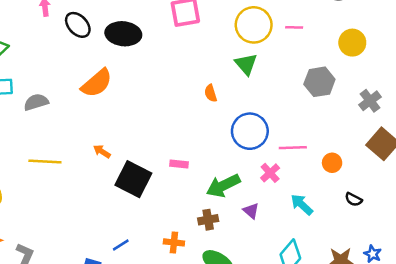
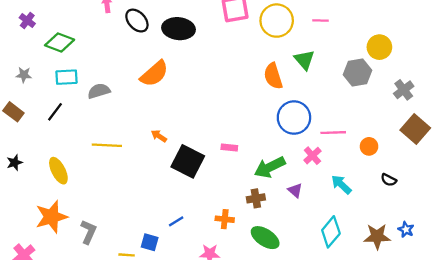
yellow circle: (254, 25) -> (277, 21), moved
pink line: (294, 27) -> (321, 21), moved
yellow circle: (352, 43) -> (379, 47), moved
green triangle: (246, 64) -> (304, 60), moved
orange semicircle: (211, 93) -> (273, 76), moved, size x1.6

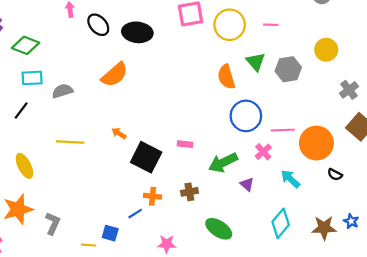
gray hexagon: (357, 73) -> (288, 69), moved
orange circle: (369, 146) -> (316, 143), size x2.0
brown cross: (256, 198) -> (189, 192), moved
orange cross: (225, 219) -> (153, 196), moved

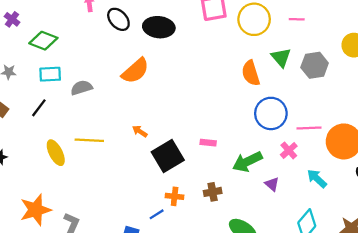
black square: (146, 157) -> (168, 156), turned 32
yellow ellipse: (24, 166) -> (56, 153), moved

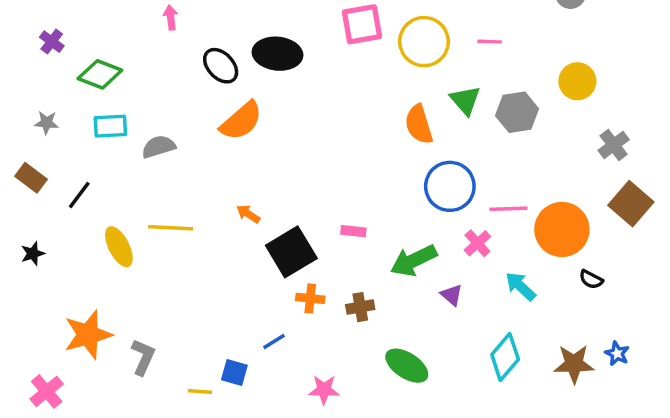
black ellipse: (118, 19) -> (221, 66), moved
black line: (39, 108) -> (79, 195), moved
orange cross: (175, 196) -> (310, 298), moved

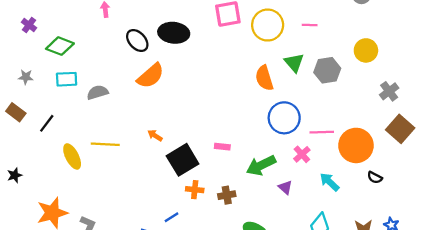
black star: (33, 254) -> (15, 175), moved

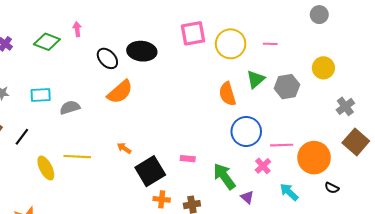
green diamond: (60, 46) -> (47, 42), moved
green triangle: (294, 63) -> (256, 79), turned 30
green arrow: (261, 165) -> (224, 176), turned 80

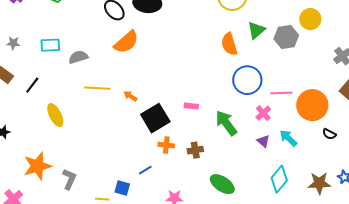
yellow circle: (323, 68) -> (310, 19), moved
yellow line: (77, 157) -> (97, 88), moved
purple triangle: (247, 197) -> (263, 141), moved

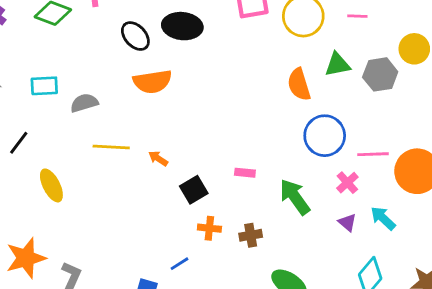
green triangle: (256, 30) -> (337, 64), turned 30
orange semicircle: (126, 42) -> (152, 82), turned 32
black square: (155, 118) -> (194, 190), size x0.7

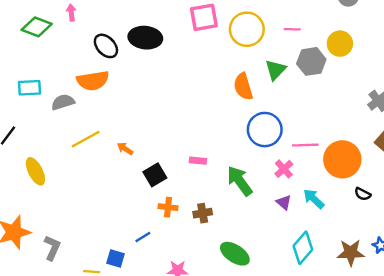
yellow circle: (414, 49) -> (340, 44), moved
green triangle: (337, 64) -> (275, 70), turned -35
gray hexagon: (380, 74) -> (311, 61), moved
orange semicircle: (152, 82) -> (93, 81), moved
yellow line: (111, 147) -> (86, 139), turned -32

